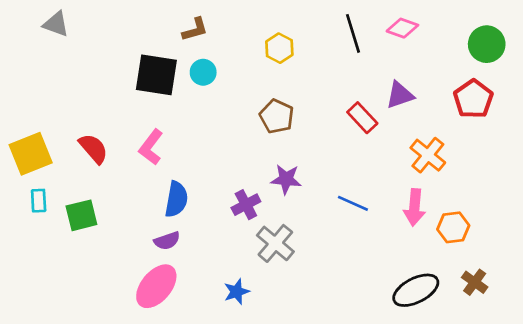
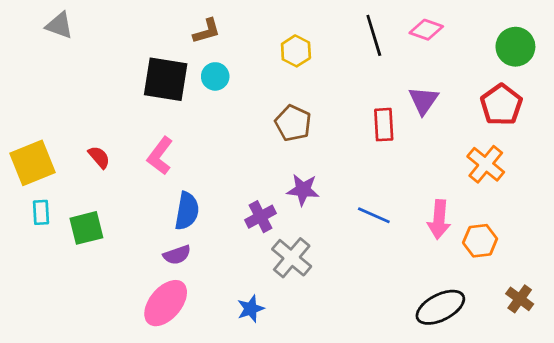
purple triangle: (400, 95) -> (423, 101), turned -36
red rectangle: (362, 118) -> (384, 125), turned 40
red semicircle: (93, 148) -> (99, 157), size x0.7
orange cross: (428, 155) -> (486, 164), moved
brown cross: (475, 282) -> (520, 299), moved

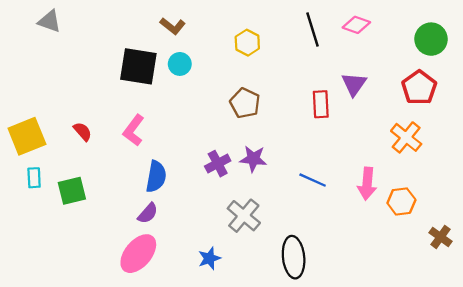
brown L-shape: (207, 31) -> (173, 26), turned 55
purple cross: (261, 217) -> (218, 164), moved
purple semicircle: (177, 255) -> (148, 213), turned -30
brown cross: (520, 299) -> (441, 237), moved
black ellipse: (440, 307) -> (294, 257), moved, turned -69

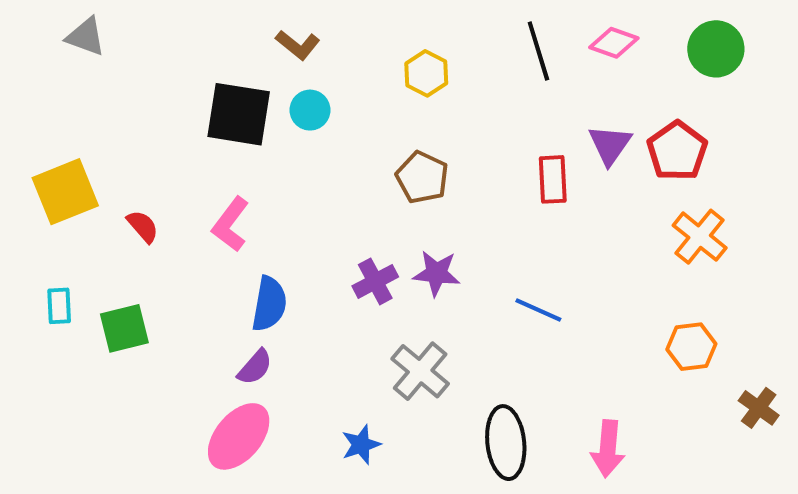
green circle: (431, 39) -> (716, 49), moved
red pentagon: (419, 88) -> (677, 151), moved
yellow square: (27, 136) -> (65, 192), moved
pink arrow: (367, 184) -> (608, 449), moved

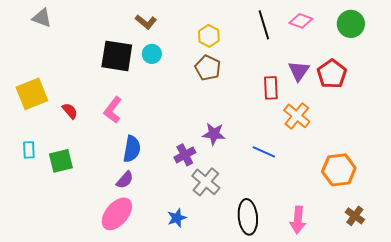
brown pentagon: (422, 177) -> (208, 68), moved
orange cross: (700, 237) -> (297, 116), moved
purple cross: (375, 281) -> (185, 155), moved
orange hexagon: (691, 347) -> (339, 170), size x1.4
brown cross: (759, 408) -> (355, 216), moved

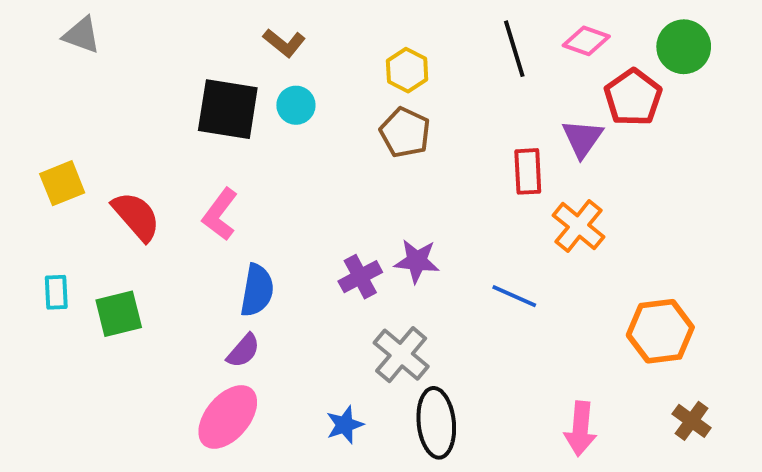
red pentagon: (332, 74) -> (633, 97), moved
yellow square: (32, 94) -> (62, 183), size x0.7
red semicircle: (70, 111) -> (136, 216), size x1.6
purple cross: (185, 155) -> (360, 277), moved
black ellipse: (248, 217) -> (436, 423), moved

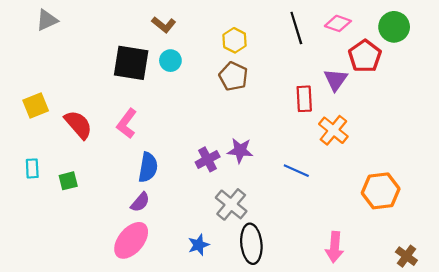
gray triangle: (82, 35) -> (47, 20), turned -45
green square: (119, 314) -> (68, 181), size x0.7
brown cross: (692, 421) -> (406, 256), moved

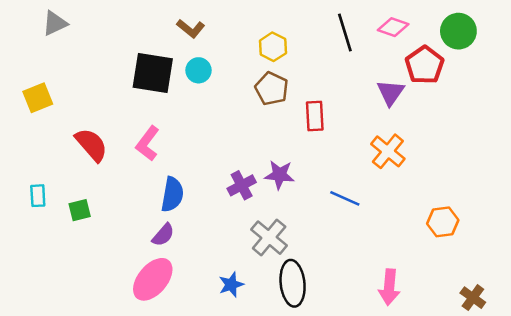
red rectangle: (304, 99) -> (315, 116), moved
yellow square: (36, 106) -> (38, 98), moved
orange hexagon: (381, 191) -> (443, 222), size x0.7

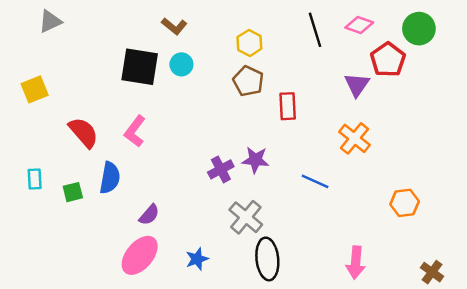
blue semicircle: (172, 194) -> (110, 178), moved
blue star: (231, 285) -> (197, 259), moved

